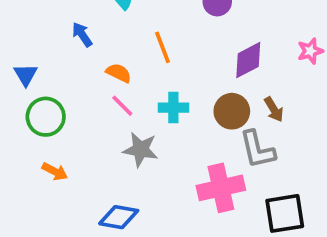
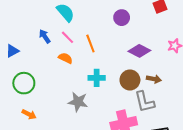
purple diamond: (248, 60) -> (139, 51), turned 55
blue triangle: (26, 75) -> (12, 51), moved, turned 32
pink line: (122, 106) -> (68, 37), moved
brown arrow: (274, 109) -> (154, 79), turned -48

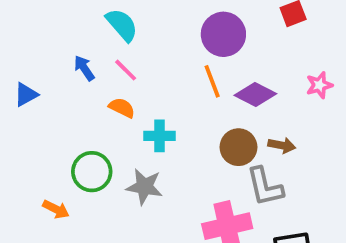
purple circle: (122, 18) -> (223, 34), size x1.5
orange line: (90, 44) -> (212, 81), moved
cyan cross: (97, 78) -> (159, 136), moved
green circle: (24, 83) -> (92, 172), moved

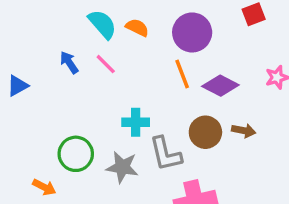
orange semicircle: (122, 108) -> (137, 27), moved
gray L-shape: (265, 187) -> (166, 154), moved

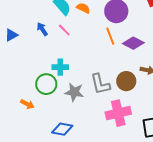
blue triangle: (18, 86) -> (11, 35), moved
cyan cross: (136, 122) -> (60, 67), moved
brown circle: (205, 132) -> (126, 81), moved

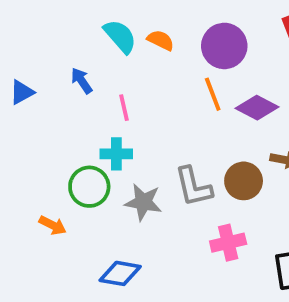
pink line: (64, 30) -> (124, 108), moved, turned 32
pink cross: (118, 113) -> (228, 243), size x0.7

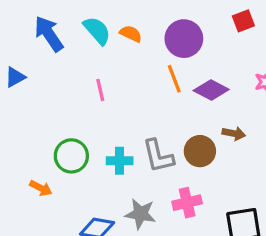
blue arrow: (82, 81) -> (49, 34), moved, size x1.6
cyan cross: (116, 154) -> (120, 161), moved
gray star: (143, 202) -> (140, 214), moved

